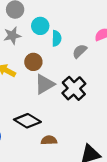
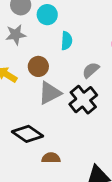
cyan circle: (40, 26) -> (47, 15), moved
gray semicircle: (80, 51) -> (91, 70), moved

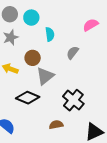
black cross: (83, 100) -> (73, 100), moved
black diamond: (28, 134) -> (28, 98), moved

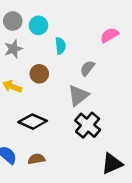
gray triangle: (45, 76) -> (78, 95), moved
brown semicircle: (56, 125) -> (36, 159), moved

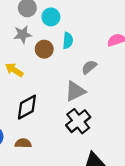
brown circle: (39, 74) -> (44, 49), moved
black diamond: (33, 122) -> (27, 107), turned -64

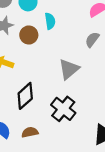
gray semicircle: (89, 67) -> (92, 40), moved
black cross: (78, 121) -> (63, 109), moved

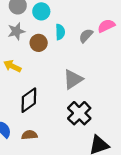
gray semicircle: (92, 40) -> (86, 36), moved
black cross: (63, 109) -> (79, 113), moved

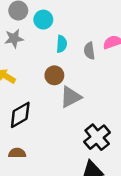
gray semicircle: (86, 36) -> (89, 51), turned -56
brown circle: (39, 43) -> (54, 75), moved
black cross: (79, 113) -> (97, 137), moved

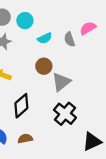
cyan semicircle: (62, 44) -> (45, 38), turned 72
black cross: (97, 137) -> (65, 114), moved

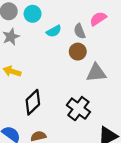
brown circle: (44, 66) -> (78, 52), moved
gray triangle: (61, 82) -> (96, 73), moved, turned 36

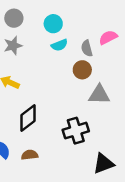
cyan circle: (33, 14) -> (53, 24), moved
black cross: (78, 109) -> (76, 131), turned 30

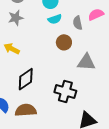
brown circle: (82, 70) -> (64, 42), moved
black cross: (76, 131) -> (65, 92), turned 30
brown semicircle: (30, 155) -> (26, 110), size x1.5

